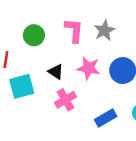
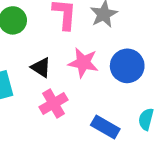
blue rectangle: (106, 118) -> (105, 127), turned 60

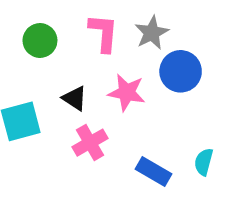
blue circle: (127, 66) -> (181, 71), moved

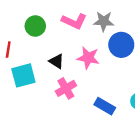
pink L-shape: (104, 33) -> (74, 21), turned 110
gray star: (152, 33) -> (104, 21), turned 30

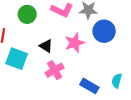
pink star: (88, 58) -> (75, 43), turned -30
cyan square: (23, 75) -> (17, 59), turned 35

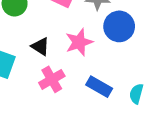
blue rectangle: (89, 86) -> (99, 87), moved

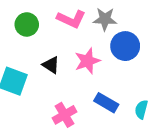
pink cross: (52, 79) -> (64, 115), moved

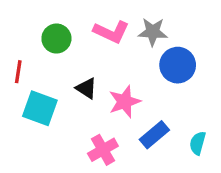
pink star: (87, 61) -> (125, 102), moved
blue rectangle: (106, 103) -> (154, 135), turned -70

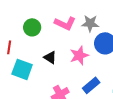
pink star: (125, 102) -> (79, 55), moved

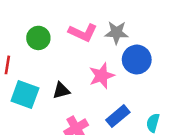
black triangle: (50, 57) -> (61, 90), moved, turned -48

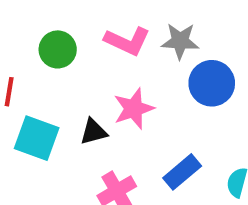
pink star: (102, 76) -> (134, 109), moved

